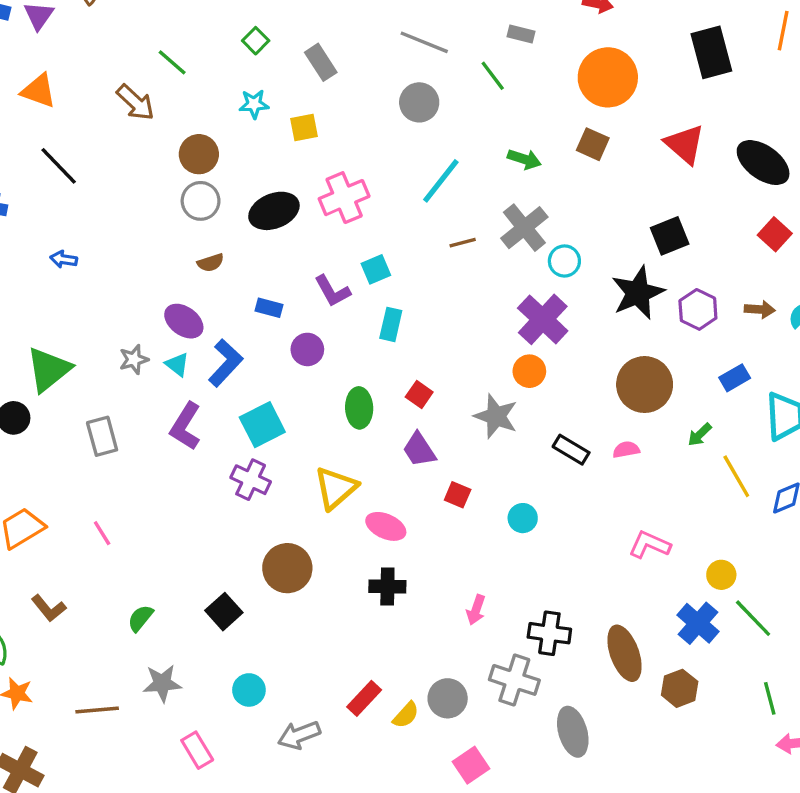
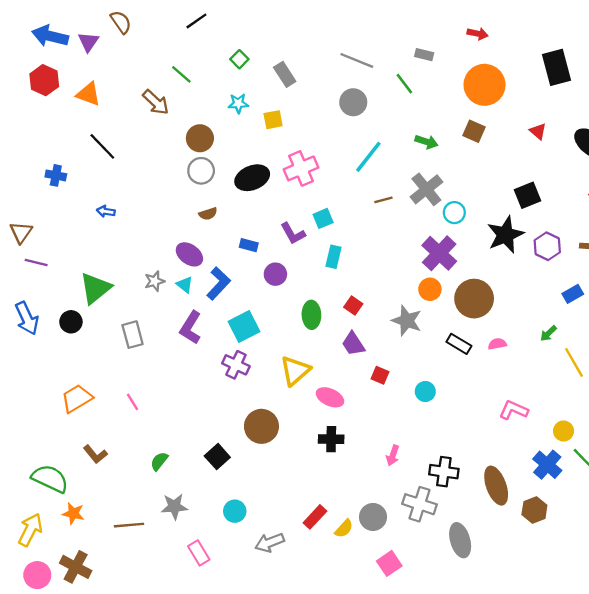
red triangle: (685, 144) -> (538, 131), size x0.6
brown circle: (645, 385) -> (474, 299), moved

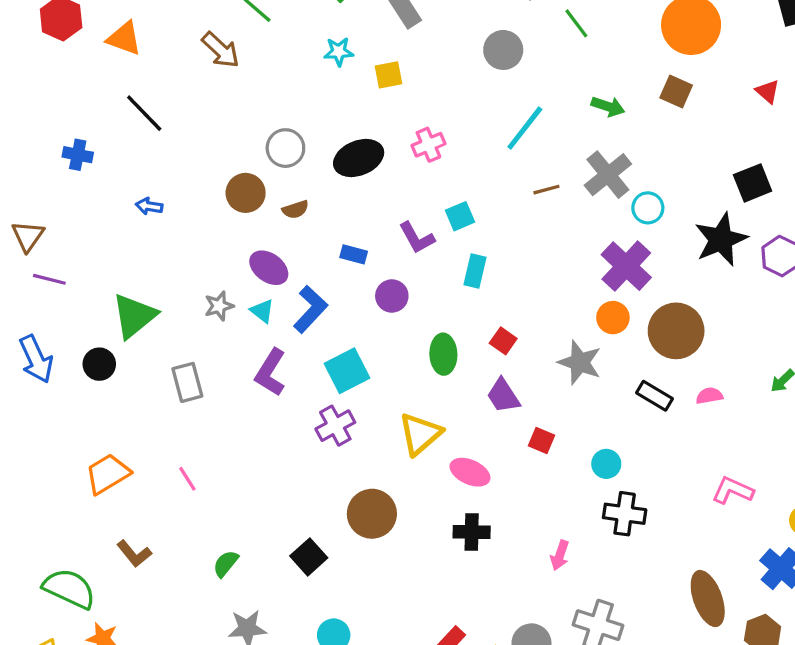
brown circle: (200, 138) -> (246, 193), moved
pink cross: (301, 168) -> (428, 145), size x0.7
purple cross: (236, 365) -> (335, 426), turned 36
black cross: (444, 472) -> (625, 514), moved

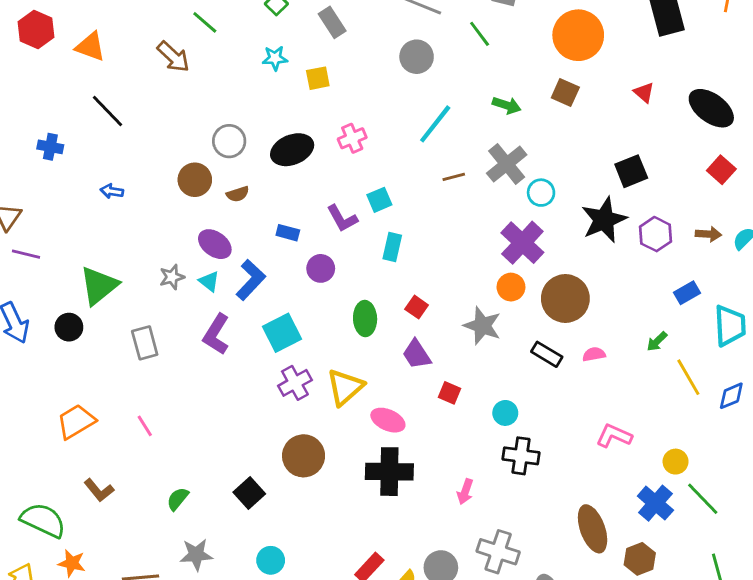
purple cross: (335, 426) -> (295, 383), moved
black cross: (472, 532) -> (389, 472), size x1.5

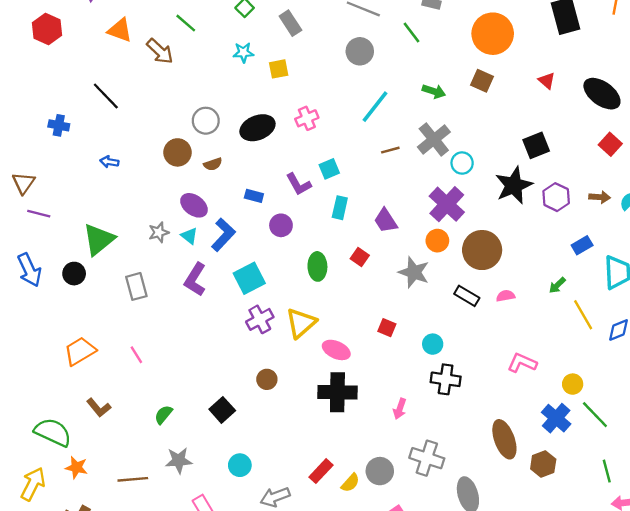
orange triangle: (90, 47) -> (120, 30), moved
purple trapezoid: (417, 354) -> (386, 221), moved
brown circle: (304, 456) -> (267, 379), size x0.6

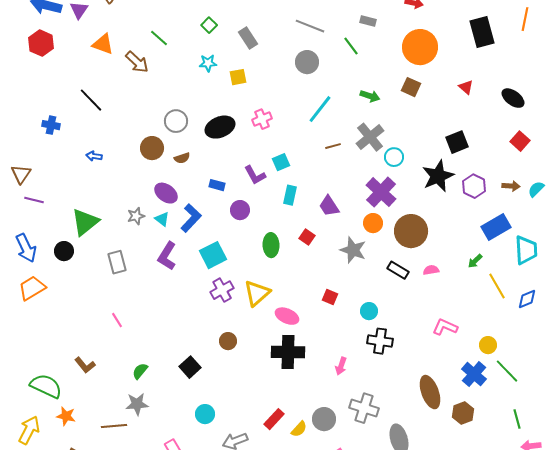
black ellipse: (602, 94) -> (513, 98), size x0.7
blue rectangle: (582, 245) -> (496, 227), size x1.6
orange trapezoid: (80, 351) -> (32, 288), moved
gray star: (179, 460) -> (137, 404), moved

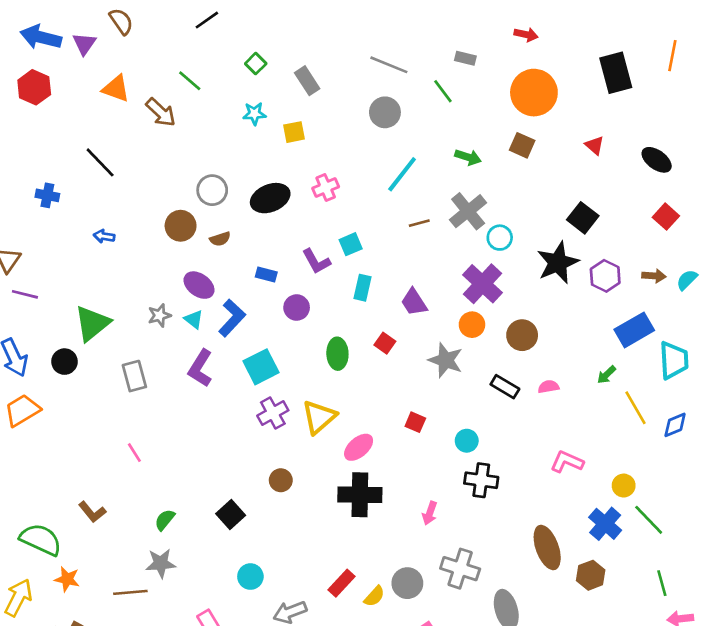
black square: (457, 142) -> (583, 218), turned -30
brown circle: (411, 231) -> (522, 335), size x0.7
pink ellipse: (287, 316) -> (359, 447), turned -65

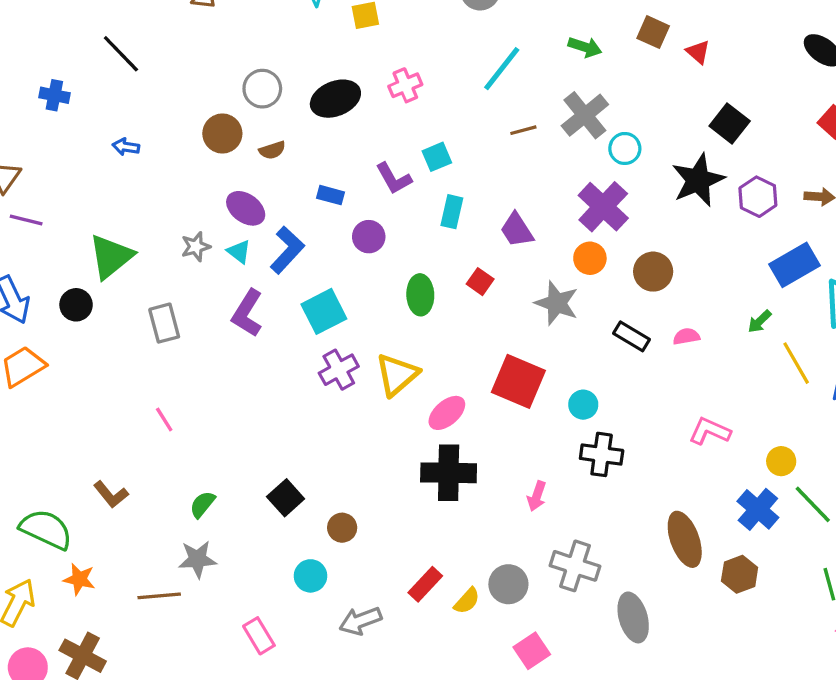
red triangle: (595, 145) -> (698, 52), moved
red square: (415, 422) -> (518, 381), size x2.0
brown circle: (281, 480) -> (342, 528), moved

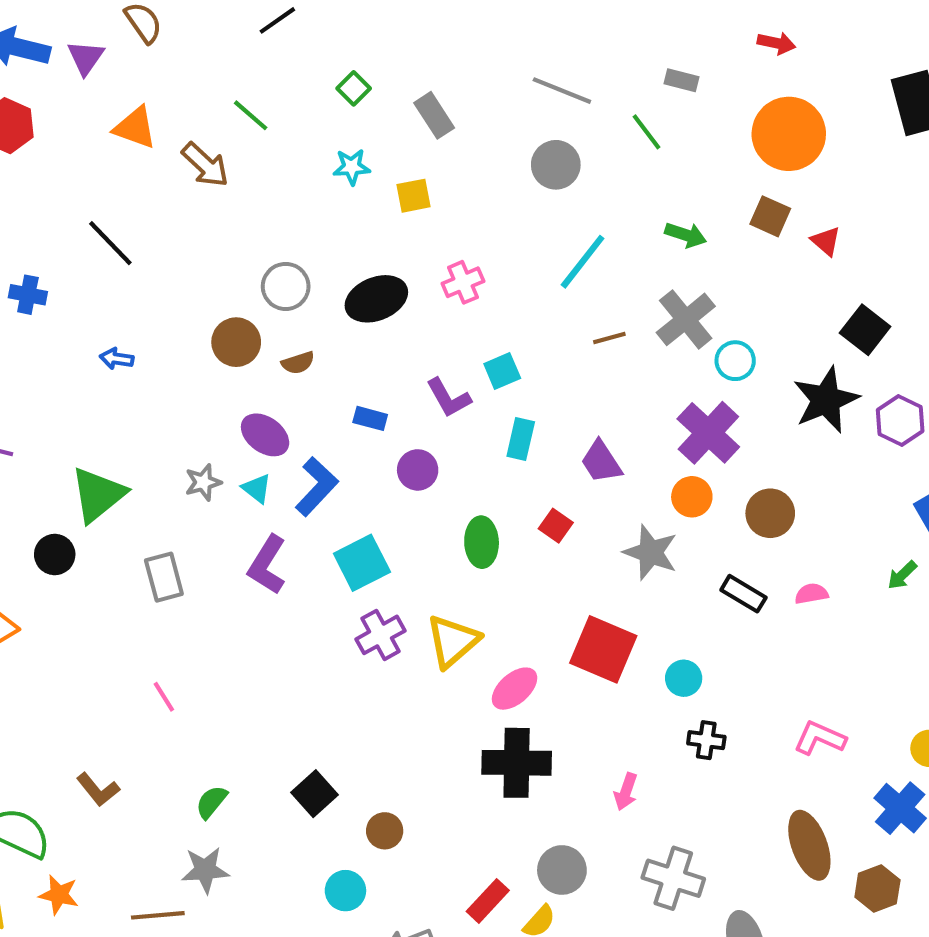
pink L-shape: (710, 431) -> (820, 738), moved
black cross: (602, 454) -> (706, 740), size x0.7
gray circle: (508, 584) -> (562, 870), moved

